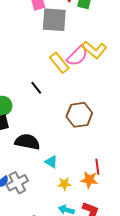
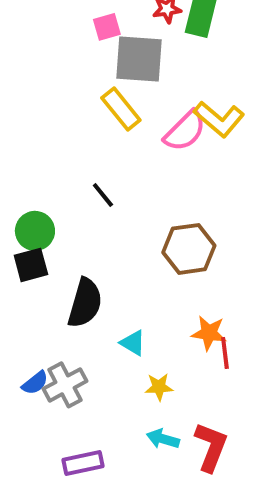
yellow rectangle: (59, 63) -> (121, 109), moved
black semicircle: (27, 142) -> (85, 303), turned 95
orange star: (89, 180) -> (209, 333), moved

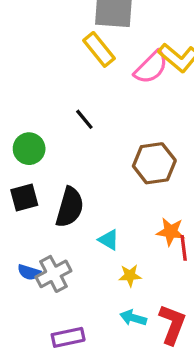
black square: (31, 265) -> (24, 197), moved
blue semicircle: (35, 383) -> (29, 272), turned 55

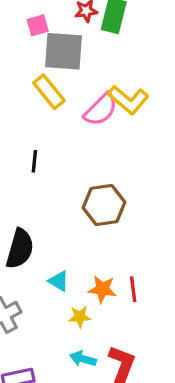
black line: (84, 119) -> (34, 161), turned 45
orange star: (171, 232) -> (102, 289), moved

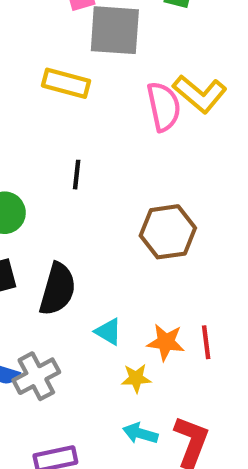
yellow rectangle: (49, 92) -> (66, 83), moved, turned -36
pink semicircle: (101, 110) -> (164, 107), turned -57

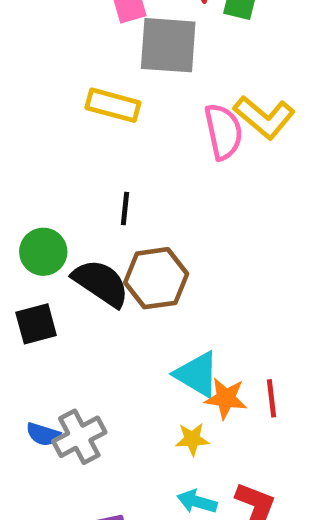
brown hexagon: (168, 232) -> (156, 278), moved
black semicircle: (58, 289) -> (101, 283), moved, turned -72
cyan triangle: (108, 332) -> (197, 374), moved, size x1.5

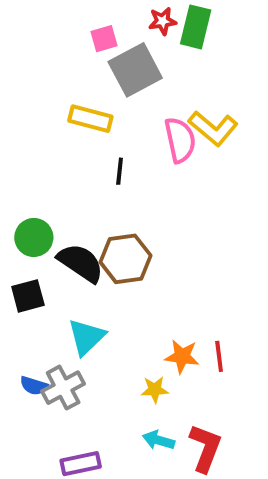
gray square: (168, 45) -> (135, 70), turned -32
black line: (125, 209) -> (120, 171), moved
cyan triangle: (197, 374) -> (86, 337), moved, turned 45

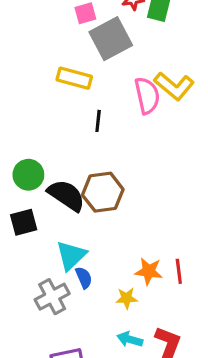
blue semicircle: (34, 386) -> (84, 278), moved, turned -130

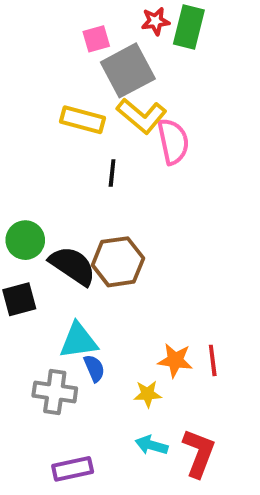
yellow L-shape: (174, 86) -> (142, 116), moved
cyan triangle: (71, 255) -> (78, 341), turned 36
gray cross: (52, 297) -> (55, 392), turned 36

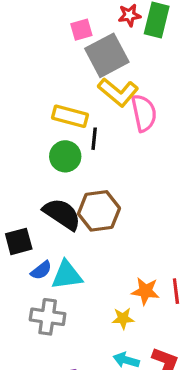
yellow rectangle: (82, 120) -> (70, 116), moved
green circle: (25, 240) -> (65, 156), moved
blue semicircle: (94, 368) -> (41, 270), moved, turned 75

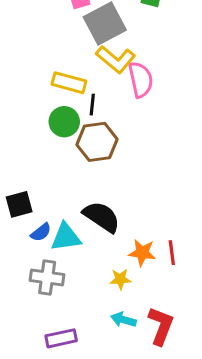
brown hexagon: (99, 211) -> (97, 142), moved
black semicircle: (62, 214) -> (102, 217), moved

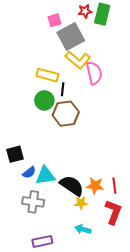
black semicircle: (102, 217) -> (72, 186), moved
red L-shape: (161, 326) -> (113, 212), moved

